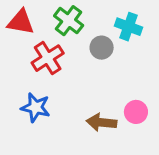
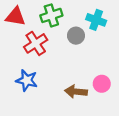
green cross: (69, 21) -> (51, 15), turned 35

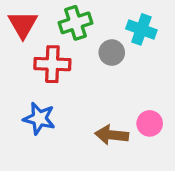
red triangle: (16, 17) -> (23, 25), turned 50
red cross: (36, 43) -> (52, 64), turned 35

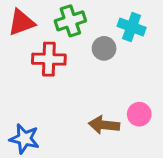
red triangle: (23, 25) -> (21, 22), turned 40
blue star: (39, 118) -> (24, 139), moved

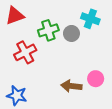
green cross: (70, 21) -> (48, 30), moved
red cross: (49, 59) -> (25, 52), moved, turned -30

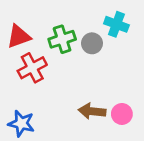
red triangle: (15, 16) -> (19, 37), moved
pink circle: (96, 79) -> (122, 114), moved

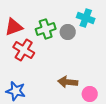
red cross: (32, 68) -> (24, 50), turned -30
pink circle: (122, 114) -> (90, 94), moved

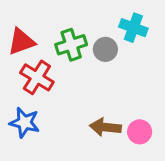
blue star: (16, 91) -> (25, 122), moved
pink circle: (90, 94) -> (140, 132), moved

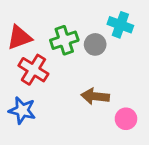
brown arrow: (105, 127) -> (95, 96), moved

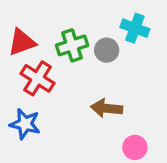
pink circle: (126, 119) -> (135, 147), moved

